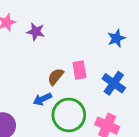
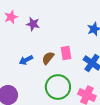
blue arrow: (42, 99) -> (26, 60), moved

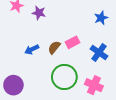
pink rectangle: (66, 53) -> (73, 42), turned 72

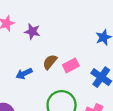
brown semicircle: (54, 47) -> (50, 62), moved

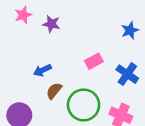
brown semicircle: (50, 62) -> (54, 91), moved

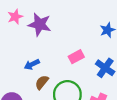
purple star: (51, 24) -> (40, 24), size x1.5

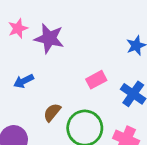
blue arrow: (32, 64) -> (24, 81), moved

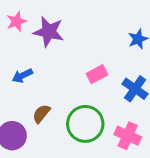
brown semicircle: (52, 112) -> (41, 114), moved

